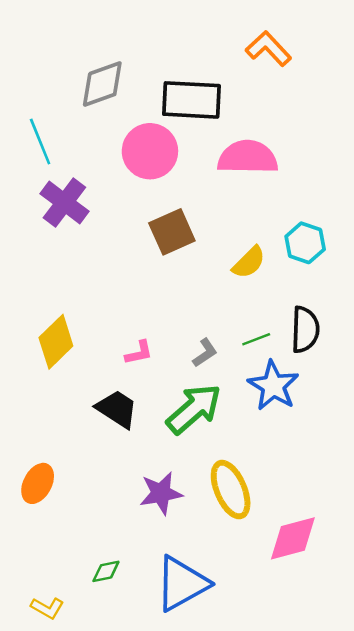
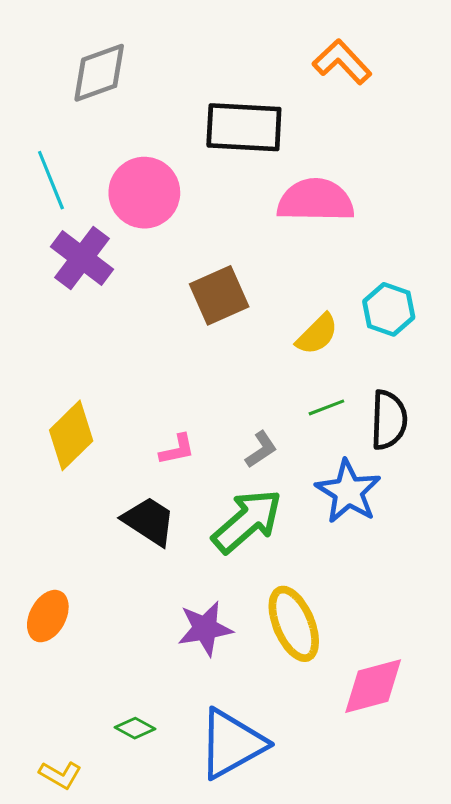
gray diamond: (102, 84) -> (99, 73), moved
pink circle: (150, 151) -> (144, 193), moved
green line: (256, 339) -> (326, 407), moved
green diamond: (106, 571) -> (135, 728), turned 40

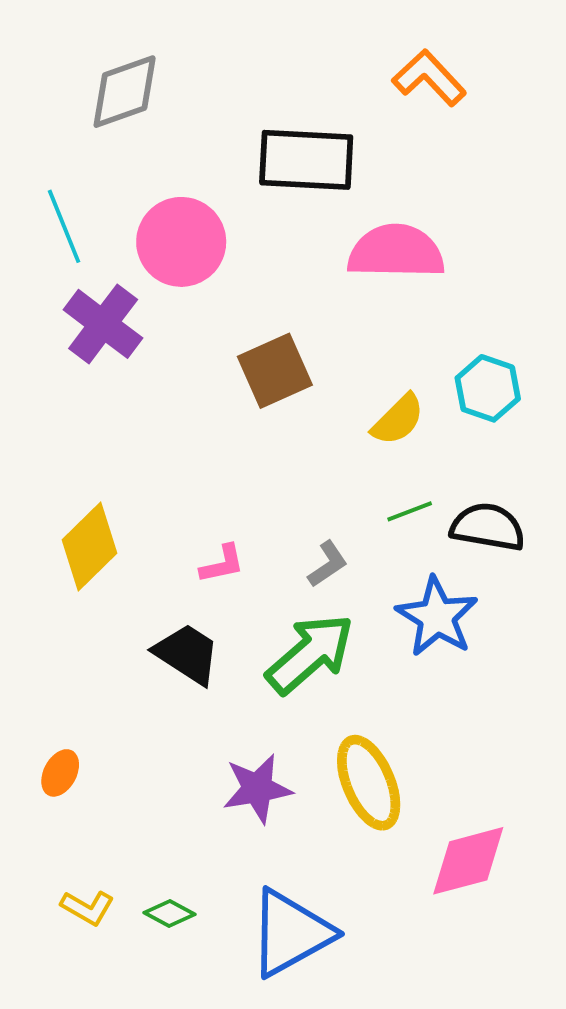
black semicircle: (389, 420) -> (488, 527), turned -82
orange ellipse: (48, 616) -> (60, 773), size x0.7
yellow L-shape: (60, 775) -> (87, 908), moved

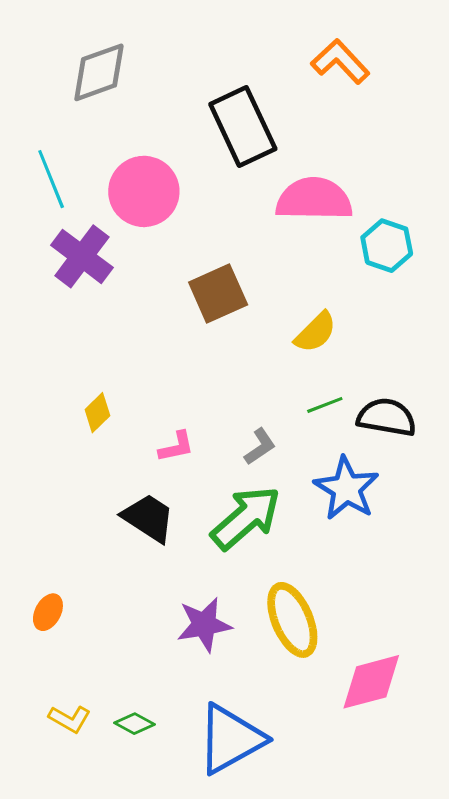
black rectangle: (306, 160) -> (243, 126), turned 62
cyan hexagon: (488, 388) -> (387, 246), moved
yellow diamond: (89, 546) -> (97, 413), moved, size x0.6

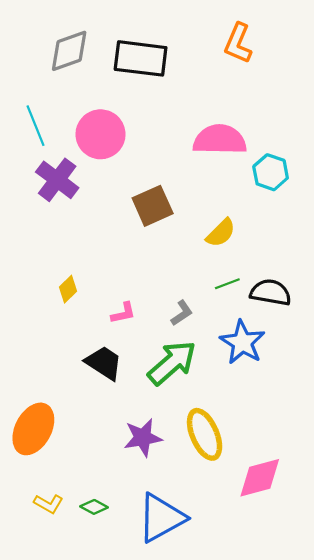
orange L-shape: (340, 62) -> (238, 43), turned -114
black rectangle: (243, 126) -> (141, 58), moved, turned -58
orange ellipse: (48, 612) -> (33, 429), size x2.0

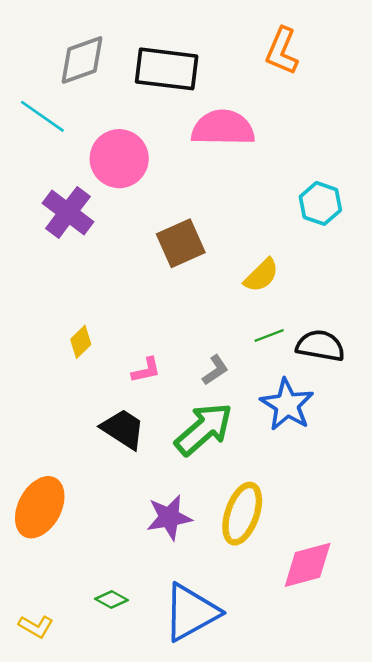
cyan line: (36, 126) -> (42, 116), moved, turned -33
pink semicircle: (220, 140) -> (223, 128), moved
yellow ellipse: (205, 434) -> (242, 514), turned 42
yellow L-shape: (49, 504) -> (36, 626), moved

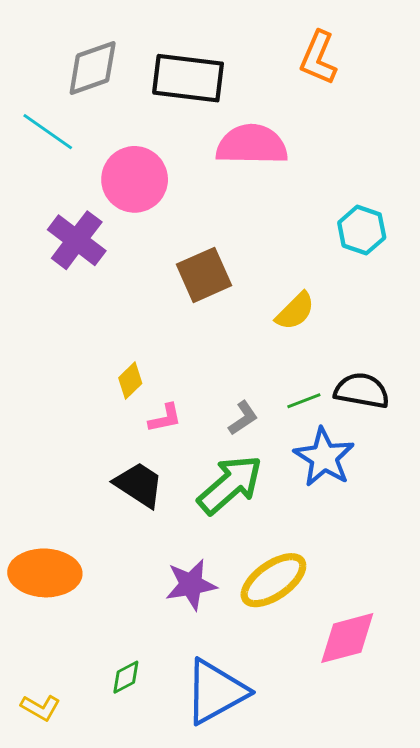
green line: (269, 335) -> (304, 401), moved
yellow diamond: (81, 342) -> (130, 381), moved
orange ellipse: (40, 507) -> (45, 573), turned 64
yellow ellipse: (242, 514) -> (273, 580), turned 36
green diamond: (111, 599) -> (126, 677), turned -56

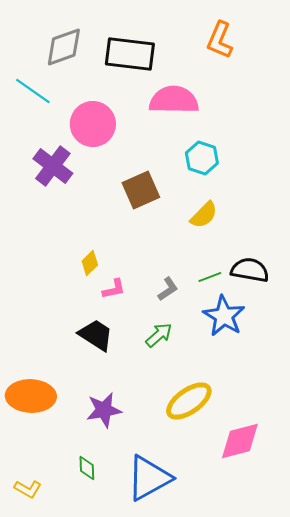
cyan hexagon: (362, 230) -> (202, 158), moved
green arrow: (230, 485) -> (159, 335), size x0.6
purple star: (191, 585) -> (104, 410), moved
green diamond: (126, 677) -> (87, 468), turned -65

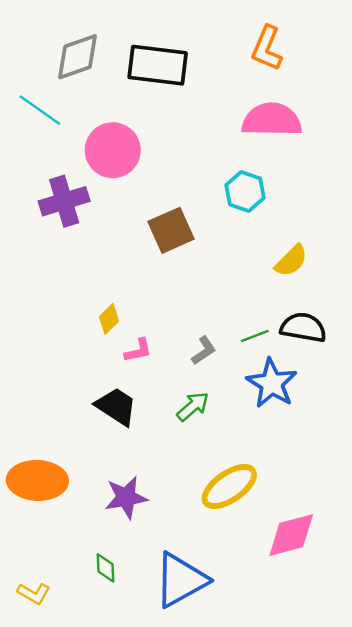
pink semicircle: (174, 100) -> (272, 120), moved
purple cross: (53, 166) -> (64, 201), turned 36
yellow semicircle: (204, 215) -> (291, 261), moved

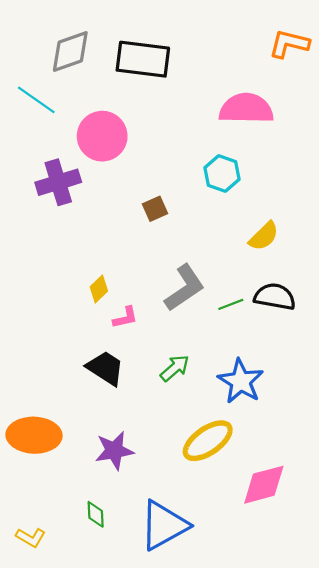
orange L-shape: (267, 48) -> (289, 44), moved, turned 81
brown square: (171, 230) -> (155, 209), size x0.6
gray L-shape: (204, 351) -> (185, 288), moved, size x1.8
blue star: (272, 383) -> (241, 381), moved

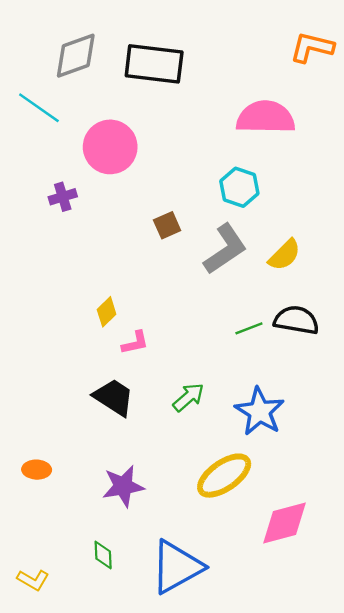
purple cross: (58, 182) -> (63, 197), size x0.6
gray L-shape: (185, 288) -> (225, 249), moved
orange ellipse: (34, 435) -> (37, 470), size x0.5

